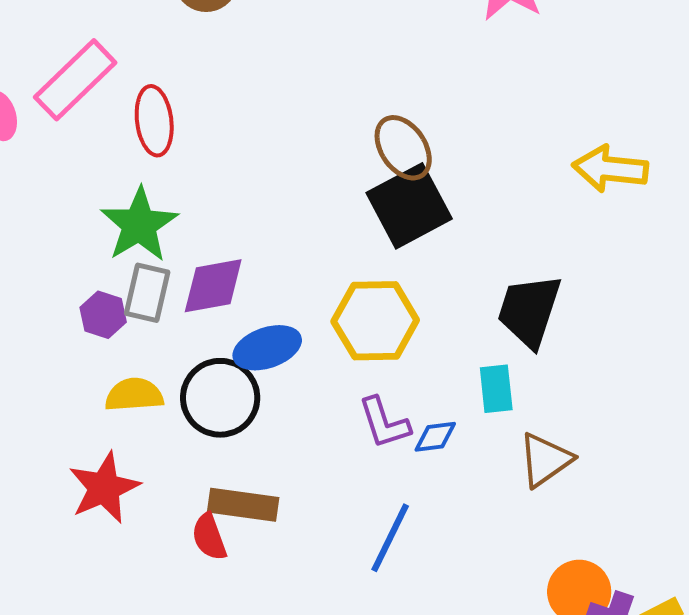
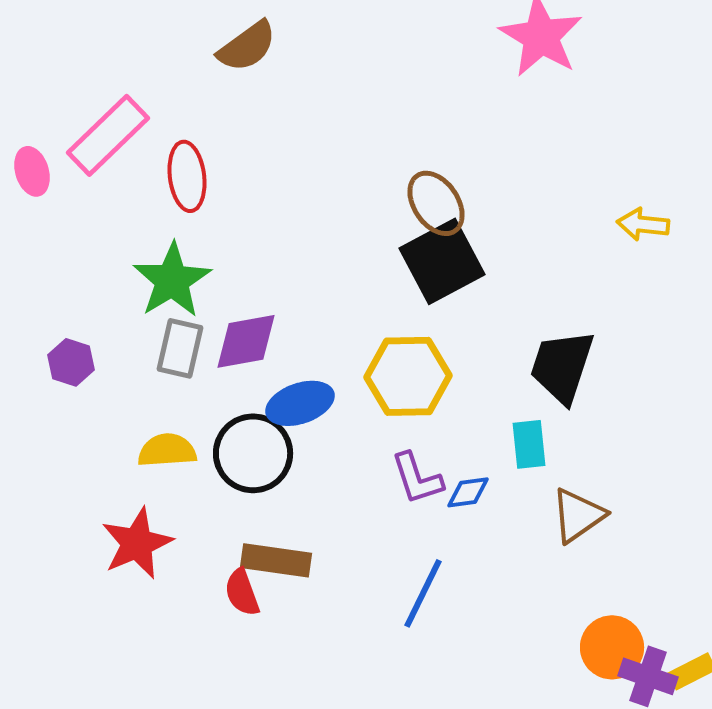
yellow arrow: (610, 169) -> (643, 224), size x0.7
purple hexagon: (103, 315) -> (71, 362), moved

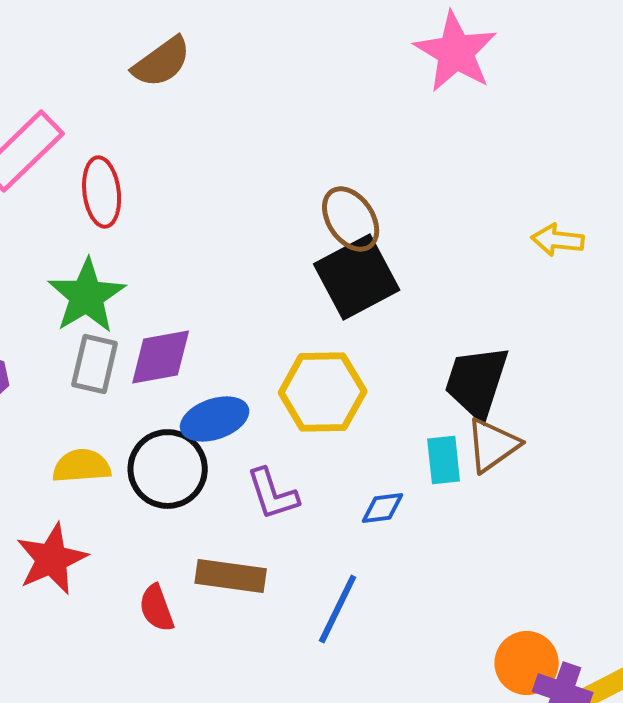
purple L-shape: (417, 478) -> (273, 494), moved
brown triangle: (578, 515) -> (493, 445), moved
brown rectangle: (276, 560) -> (231, 576), moved

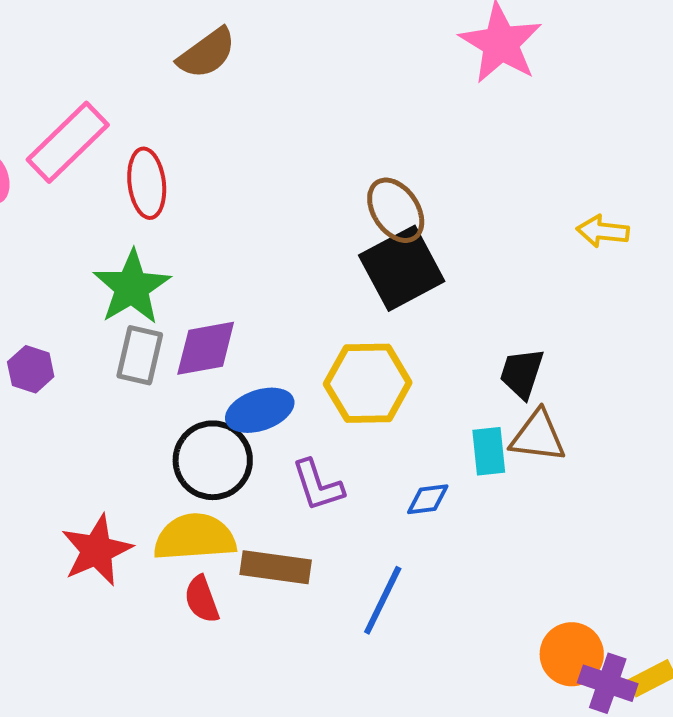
black trapezoid: (477, 382) -> (522, 373), size x0.7
brown triangle: (493, 445) -> (538, 436), turned 42
yellow semicircle: (82, 466) -> (195, 537), moved, size x1.4

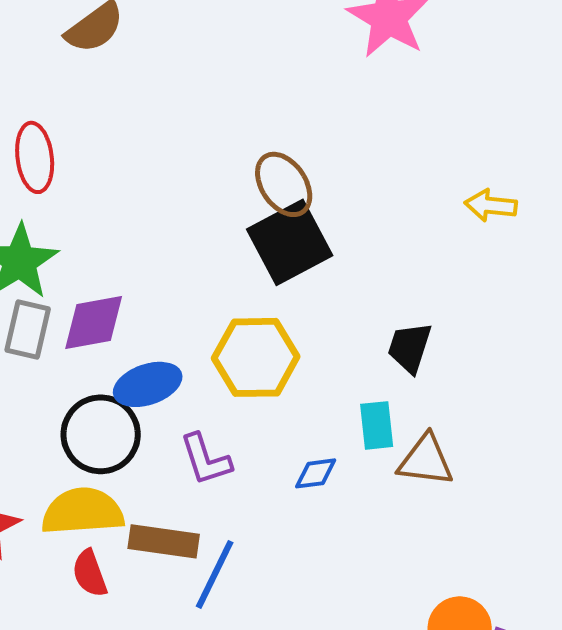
brown triangle: (538, 436) -> (426, 460), moved
blue line: (383, 600) -> (215, 574), moved

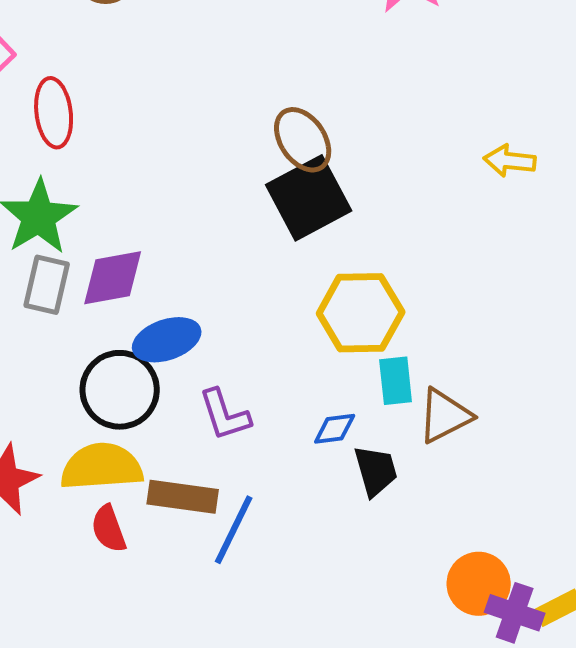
black trapezoid: (410, 347) -> (376, 471), moved, turned 146
yellow hexagon: (256, 357) -> (361, 313), moved
brown triangle: (426, 460) -> (445, 416), turned -34

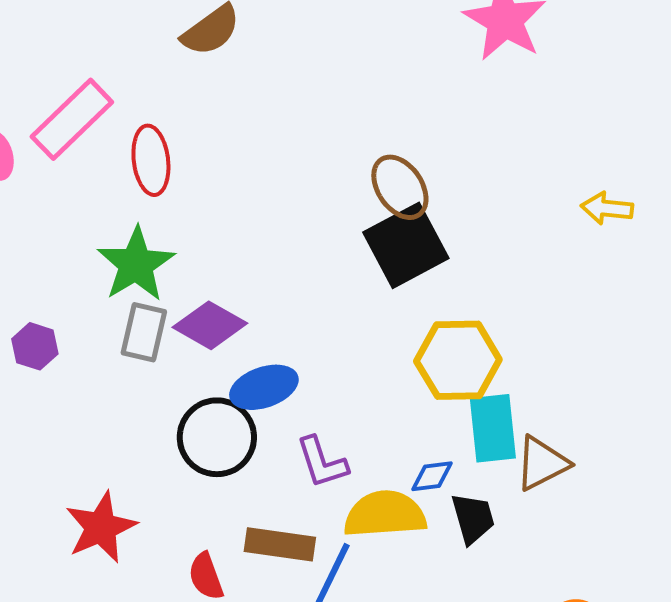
purple diamond: (113, 278) -> (210, 325), turned 40
cyan rectangle: (396, 381) -> (493, 428), size x1.4
yellow semicircle: (102, 467) -> (385, 514), moved

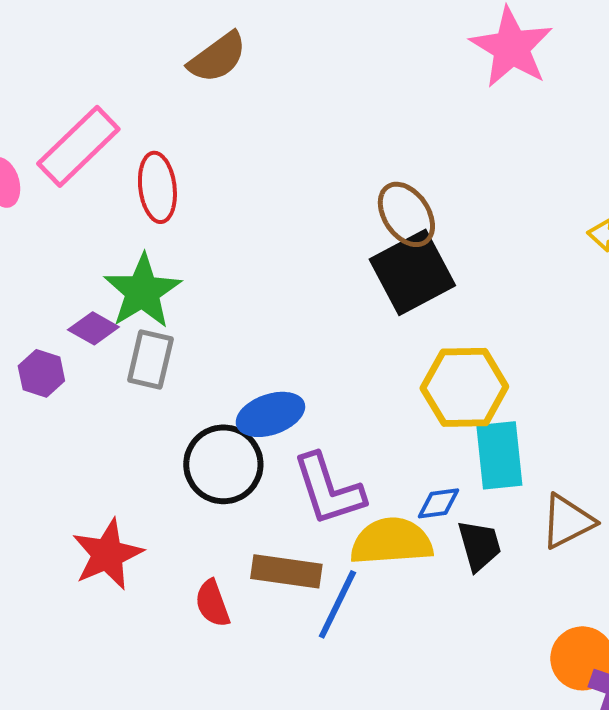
purple diamond: (210, 325) -> (93, 328), moved, size x0.7
purple L-shape: (322, 462) -> (328, 489), size x1.4
brown triangle: (542, 463) -> (567, 521), moved

